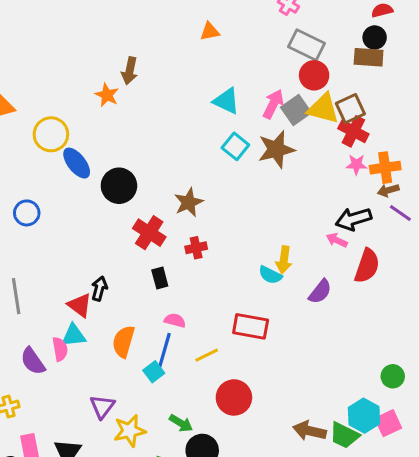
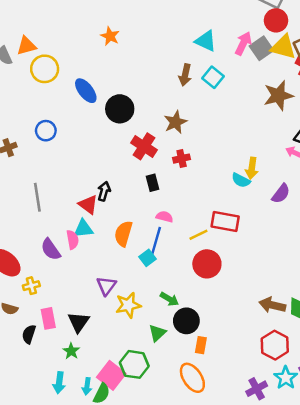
brown arrow: (130, 71) -> (185, 75), moved
yellow circle: (51, 134) -> (45, 69), moved
brown star: (276, 149) -> (278, 96), moved
yellow line: (207, 355) -> (198, 235), moved
red circle: (234, 397) -> (207, 264), moved

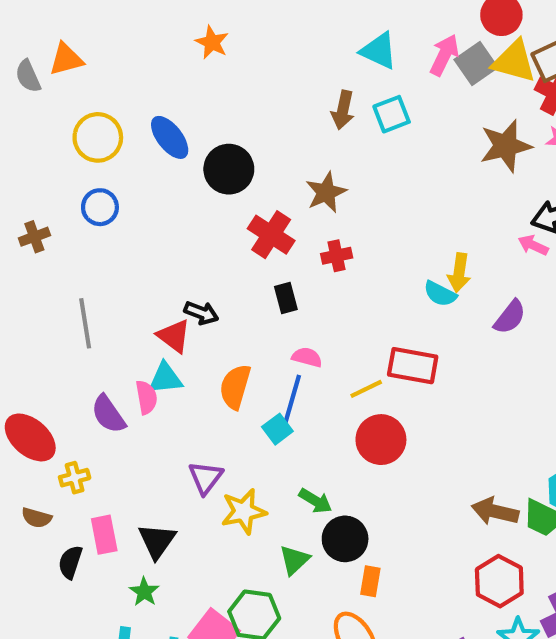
yellow circle: (45, 69) -> (98, 137), moved
cyan square: (213, 77) -> (392, 114), turned 30
black arrow: (104, 191) -> (201, 313), turned 96

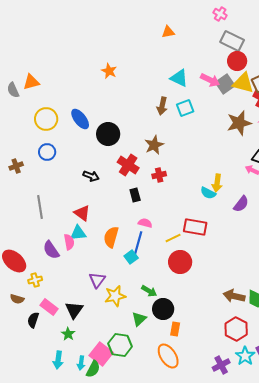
orange star: (212, 42) -> (109, 71), moved
pink arrow: (444, 55) -> (210, 80), turned 90
black arrow: (201, 313) -> (91, 176), moved
pink rectangle: (104, 535) -> (49, 307), turned -42

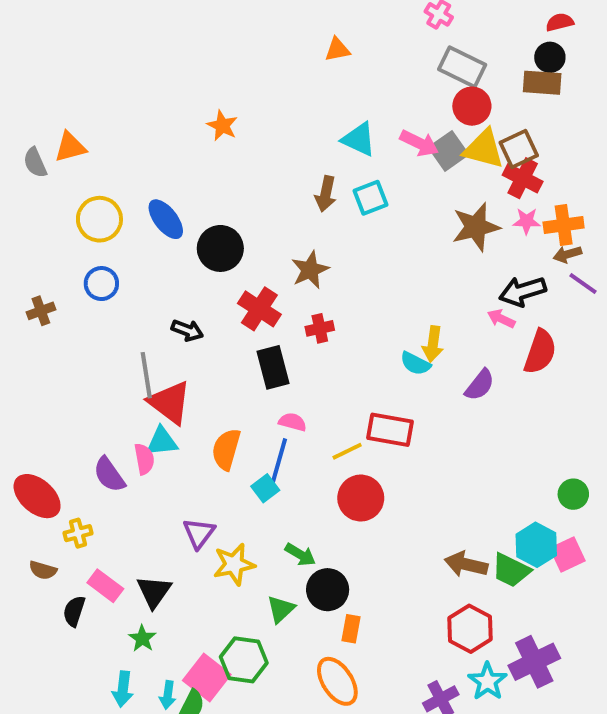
black rectangle: (135, 195) -> (273, 367), size x1.5
gray line: (40, 207) -> (146, 375), moved
red triangle: (82, 213) -> (170, 402), size x1.4

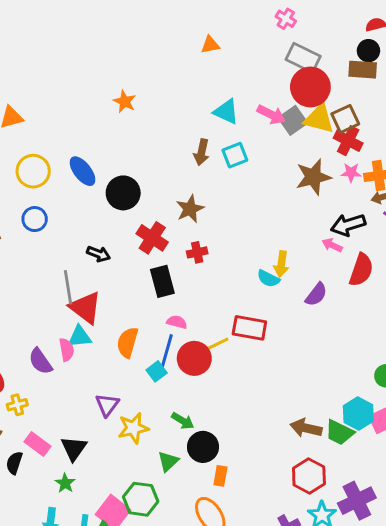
red circle: (472, 106) -> (310, 87), size x1.4
red circle: (361, 498) -> (194, 358), moved

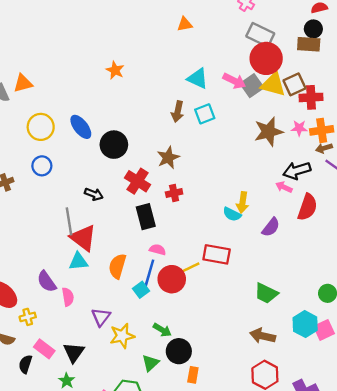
red cross: (348, 141) -> (311, 97), moved, turned -30
pink semicircle: (67, 350) -> (68, 297), moved
green trapezoid: (339, 432) -> (266, 293), moved

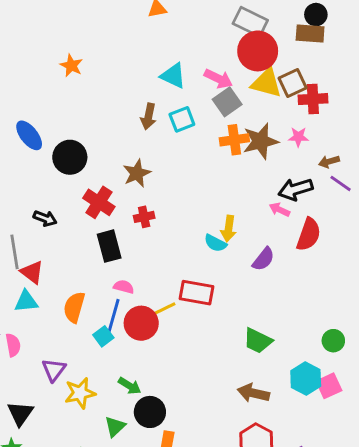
gray square: (252, 86) -> (227, 102), moved
orange cross: (322, 130) -> (234, 140), moved
red triangle: (83, 238) -> (32, 272), size x0.7

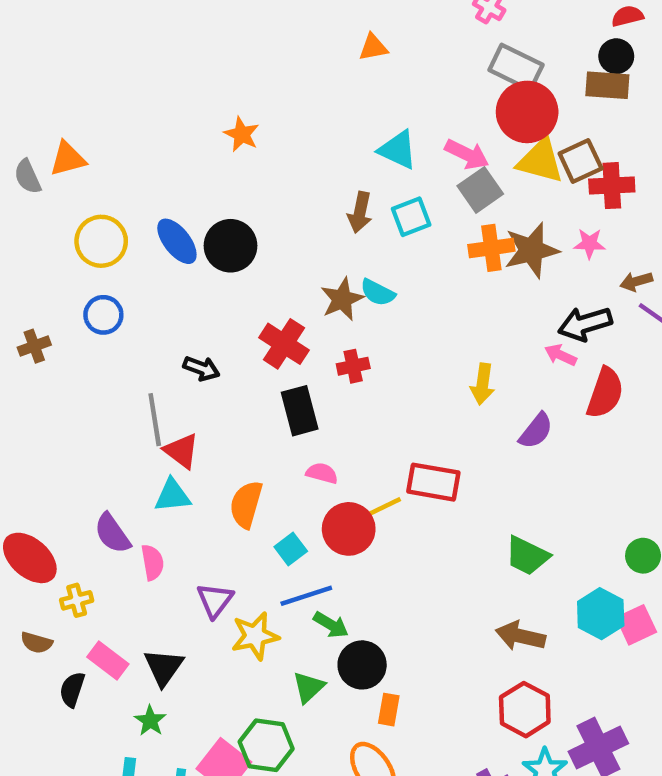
black circle: (70, 157) -> (230, 246), moved
cyan semicircle: (215, 243) -> (378, 293), moved
blue line: (114, 316) -> (306, 596), moved, turned 56

